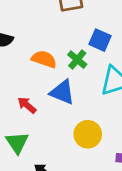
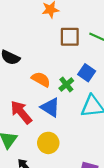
red arrow: (27, 105) -> (21, 112), size x1.6
yellow circle: (88, 134) -> (48, 143), moved

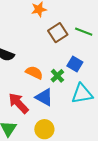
brown square: (70, 37) -> (58, 33), turned -30

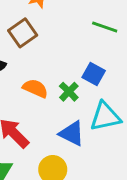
brown square: (58, 33) -> (23, 33), moved
blue triangle: (44, 97) -> (72, 133), moved

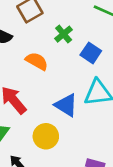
green cross: (69, 92) -> (64, 34), moved

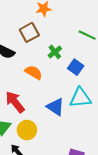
yellow circle: (46, 136) -> (27, 130), moved

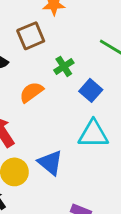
orange semicircle: (34, 72) -> (31, 92), turned -72
blue triangle: (55, 107) -> (50, 163), moved

